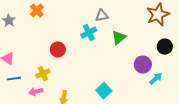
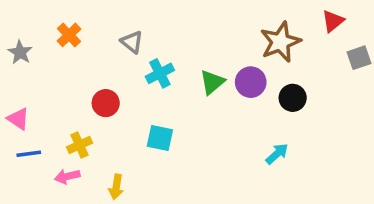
gray triangle: (102, 16) -> (132, 42), moved, turned 48
purple circle: (143, 65) -> (251, 82), moved
cyan square: (104, 91) -> (160, 138), moved, turned -35

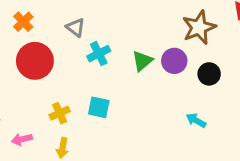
red circle: (106, 103) -> (35, 61), moved, size x1.6
yellow cross: (79, 145) -> (60, 113), moved
cyan arrow: (277, 154) -> (196, 120), turned -108

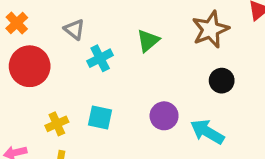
green triangle: (142, 61) -> (148, 41), moved
purple circle: (174, 61) -> (164, 116), moved
cyan arrow: (196, 120) -> (207, 132), size x1.5

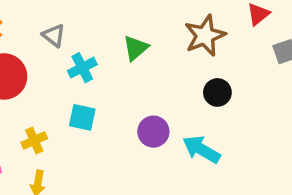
cyan square: (100, 117) -> (82, 117), moved

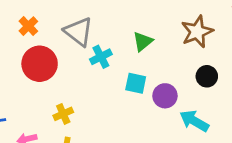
gray triangle: (54, 36) -> (79, 32), size x1.6
cyan square: (82, 117) -> (136, 83), moved
purple circle: (153, 132) -> (165, 96), moved

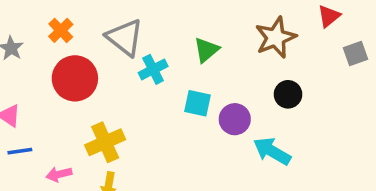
yellow cross: (63, 114) -> (105, 142), size x1.5

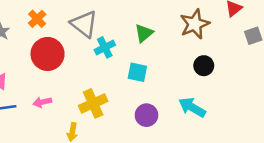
purple circle: (235, 119) -> (146, 115), moved
yellow cross: (105, 142) -> (93, 103), moved
pink arrow: (59, 174) -> (42, 102), moved

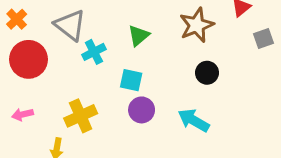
purple circle: (146, 115) -> (142, 110), moved

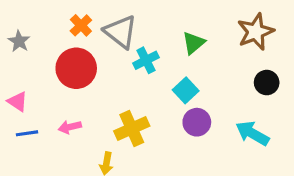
orange cross: (17, 19) -> (81, 25), moved
cyan square: (131, 80) -> (186, 90), turned 35

